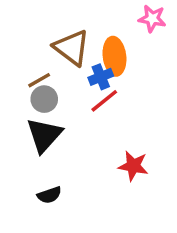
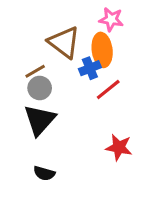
pink star: (152, 19) -> (111, 19), moved
red line: (104, 101) -> (108, 90), moved
black semicircle: (49, 195) -> (44, 173), turned 35

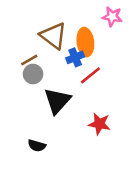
pink star: (111, 19) -> (112, 16), moved
black triangle: (40, 120) -> (57, 101), moved

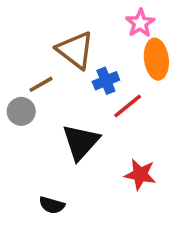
pink star: (112, 16) -> (140, 23), moved, turned 30
orange ellipse: (85, 42) -> (156, 59), moved
gray circle: (33, 74) -> (21, 111), moved

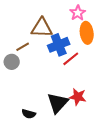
brown triangle: (75, 50) -> (42, 28), turned -35
blue cross: (106, 81) -> (59, 45), size x1.5
black triangle: (81, 142) -> (58, 103), moved

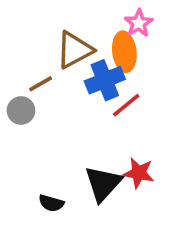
brown triangle: (42, 28) -> (74, 50), turned -30
orange ellipse: (87, 33) -> (124, 52), moved

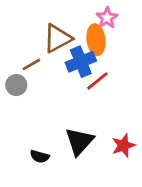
red star: (139, 173) -> (123, 145), moved, turned -30

